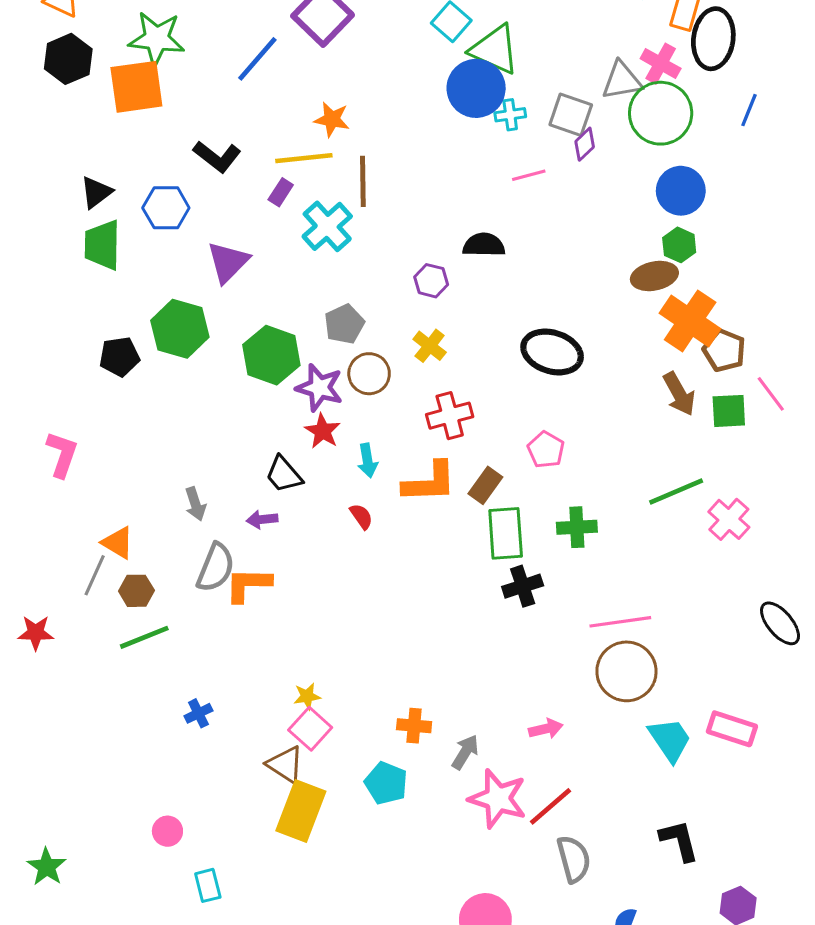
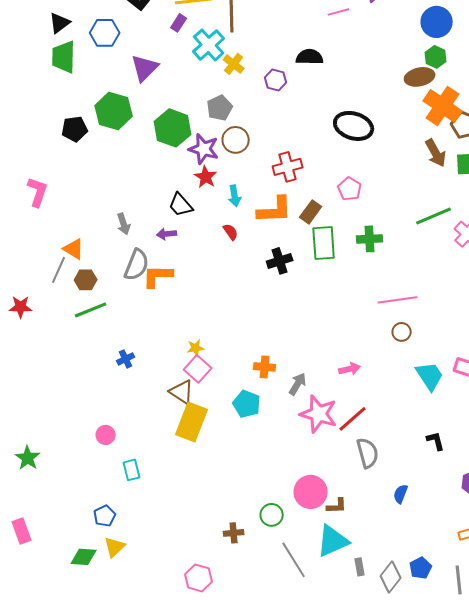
yellow cross: (430, 346) -> (234, 64), moved
black cross: (523, 586) -> (280, 261), moved
brown circle: (626, 671) -> (402, 332), size x0.5
black L-shape: (679, 840) -> (436, 441), size x0.7

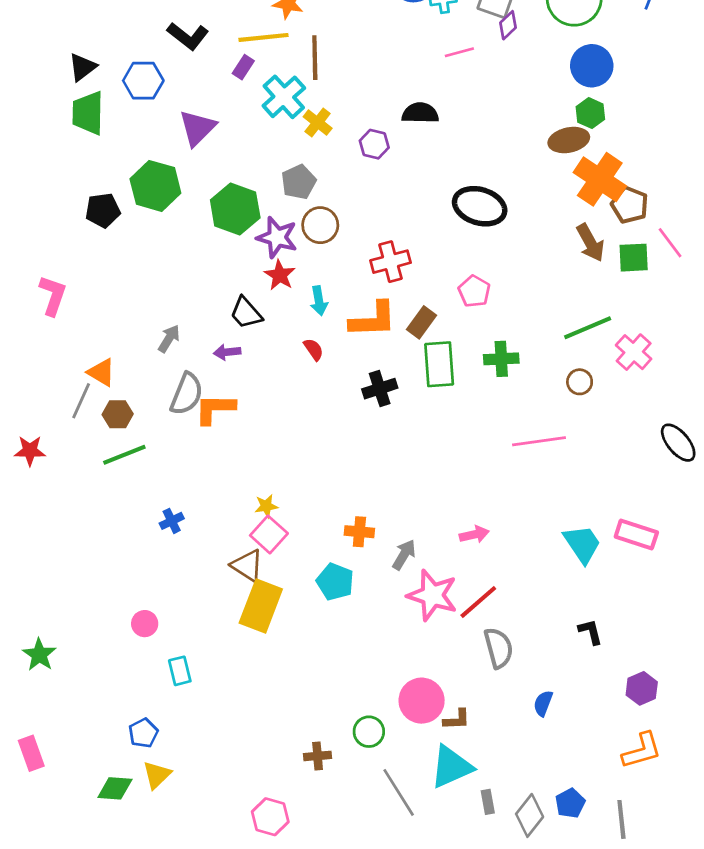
gray arrow: (124, 224) -> (169, 339), turned -130
brown circle: (402, 332) -> (580, 382), moved

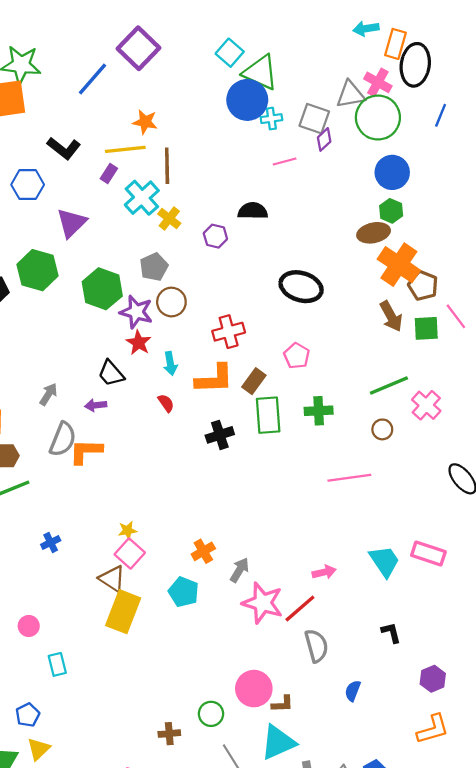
orange cross: (359, 532) -> (203, 551), turned -35
pink arrow: (474, 534) -> (324, 572), moved

